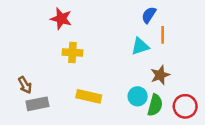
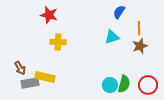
orange line: (163, 35) -> (139, 28), moved
brown star: (160, 75) -> (140, 46), moved
yellow rectangle: (89, 96) -> (45, 77), moved
cyan circle: (138, 96) -> (110, 85), moved

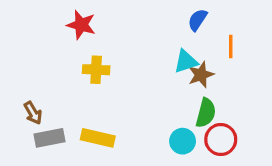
brown star: (140, 46) -> (201, 75), moved
yellow rectangle: (45, 77) -> (98, 138), moved
green semicircle: (124, 84) -> (206, 113), moved
red circle: (148, 85) -> (221, 140), moved

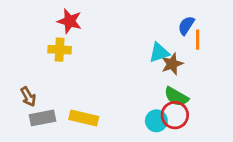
blue semicircle: (197, 20) -> (186, 25), moved
yellow cross: (96, 70) -> (60, 50), moved
green semicircle: (206, 113) -> (176, 97), turned 105
red circle: (221, 140) -> (175, 115), moved

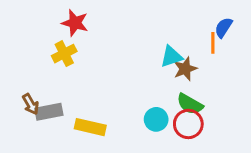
blue semicircle: (186, 25) -> (224, 27), moved
yellow cross: (60, 50) -> (64, 54), turned -30
gray rectangle: (42, 118) -> (49, 112), moved
cyan circle: (156, 121) -> (156, 119), moved

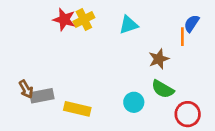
yellow cross: (64, 54) -> (84, 20), moved
cyan triangle: (171, 57) -> (129, 25), moved
red circle: (188, 124) -> (188, 114), moved

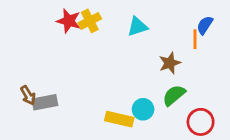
green semicircle: (163, 89) -> (174, 95), turned 110
yellow rectangle: (77, 109) -> (119, 119), moved

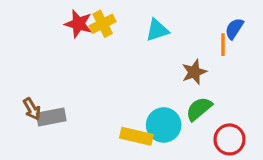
cyan circle: (143, 109) -> (164, 125), size x1.4

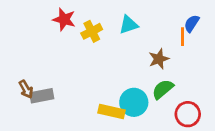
yellow cross: (103, 24) -> (92, 31), moved

